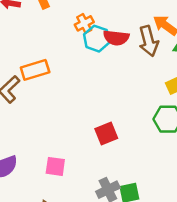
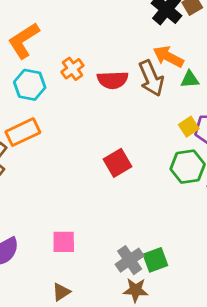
cyan hexagon: (97, 39) -> (30, 85), moved
red square: (106, 134) -> (117, 163), moved

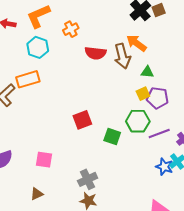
orange cross: (72, 69) -> (71, 29), moved
green triangle: (190, 79) -> (147, 72), moved
red square: (117, 163) -> (82, 120), moved
green square: (155, 260) -> (112, 137), moved, turned 30

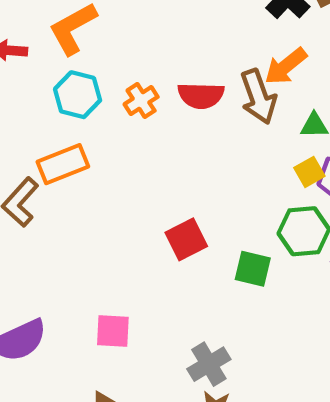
orange cross: (71, 29) -> (141, 101), moved
orange arrow: (136, 43) -> (286, 66), turned -70

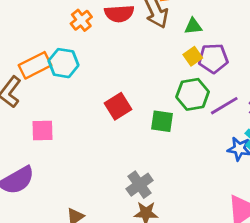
cyan hexagon: (78, 95) -> (64, 63), moved
pink square: (113, 331) -> (42, 130), moved

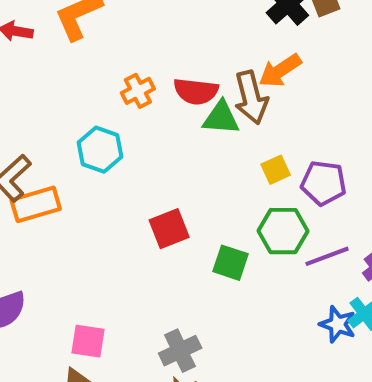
green triangle: (193, 26) -> (221, 118), moved, size x1.4
yellow square: (193, 56) -> (276, 170), moved
orange rectangle: (35, 65) -> (36, 204), moved
pink square: (42, 130) -> (88, 341), moved

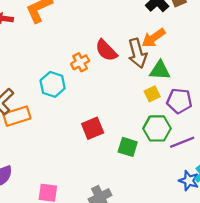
orange cross: (138, 91) -> (80, 62), moved
red semicircle: (196, 91) -> (106, 50), turned 40
green triangle: (221, 118) -> (160, 70), moved

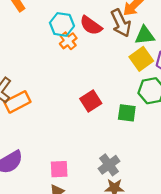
cyan hexagon: (53, 84) -> (62, 24), moved
yellow square: (152, 94) -> (141, 59), size x1.5

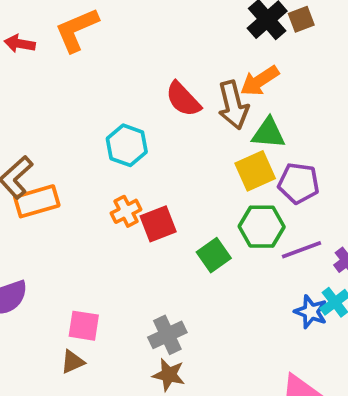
cyan hexagon: (62, 24) -> (127, 145), moved
orange cross: (68, 41) -> (126, 211), moved
green square: (127, 113) -> (214, 255), turned 36

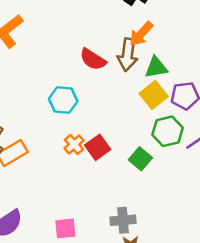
brown arrow: (233, 105) -> (128, 55), turned 36
gray cross: (167, 335) -> (123, 220), turned 35

